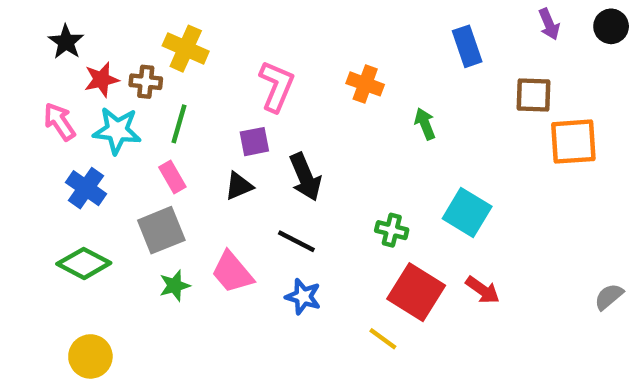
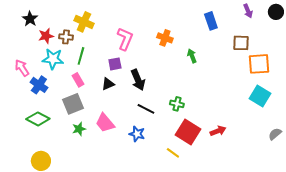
pink arrow: (59, 122) -> (22, 68), moved
cyan square: (467, 212) -> (260, 96), moved
black line: (296, 241) -> (146, 109), moved
red arrow: (483, 290) -> (218, 131), turned -56

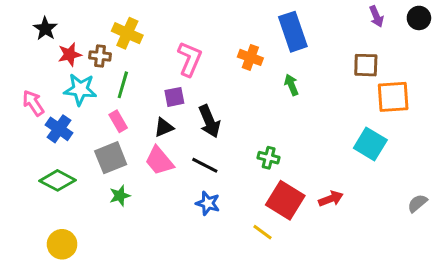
blue rectangle: (211, 21) -> (293, 32), moved, size x1.4
cyan square: (260, 96) -> (370, 144), moved
black line: (146, 109) -> (205, 165), moved
pink trapezoid: (105, 123) -> (159, 161), moved

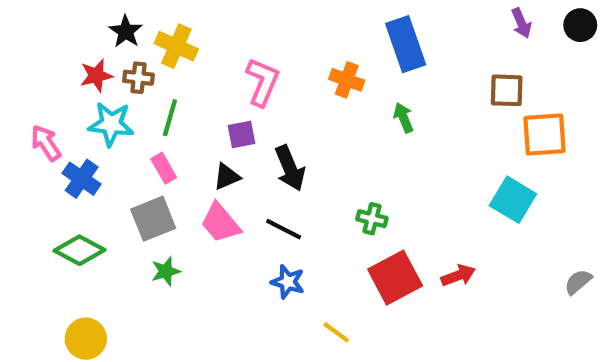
black star: (45, 29) -> (126, 31), moved
red square: (285, 200) -> (395, 278), turned 30
yellow line: (263, 232) -> (336, 332), moved

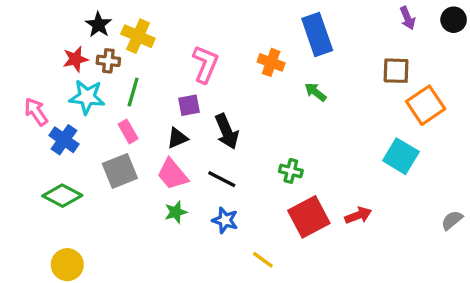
green arrow: (404, 118) -> (315, 92), turned -30
orange square: (544, 135) -> (426, 105), turned -30
green star: (166, 271) -> (176, 212), moved

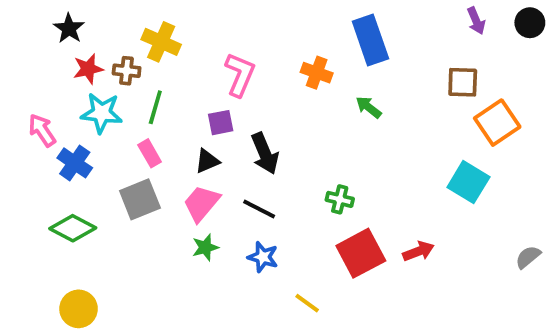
black star: (98, 25) -> (69, 28), moved
pink trapezoid: (172, 174) -> (201, 203), turned 80

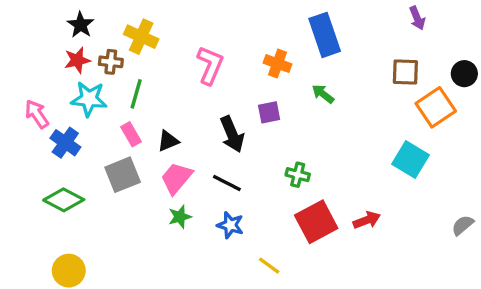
black circle: (530, 23) -> (464, 74), moved
black star: (69, 28) -> (81, 25), moved
purple square: (221, 123) -> (269, 112), moved
black triangle: (207, 161) -> (168, 141), moved

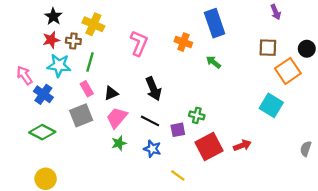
purple square: (269, 112) -> (178, 130), moved
gray semicircle: (463, 225) -> (306, 149), turned -32

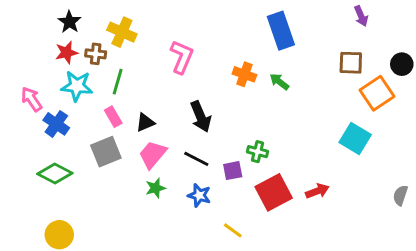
orange cross: (183, 42) -> (244, 74), moved

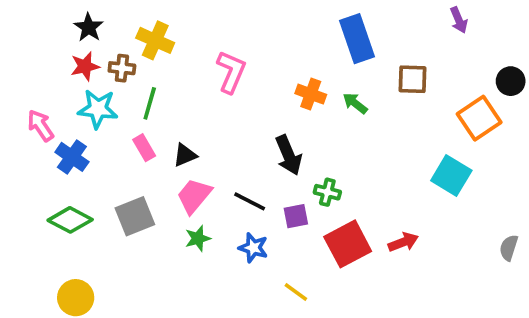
brown square: (351, 63) -> (412, 79), moved
black arrow: (201, 117) -> (288, 155), moved
gray square: (106, 152) -> (135, 216), moved

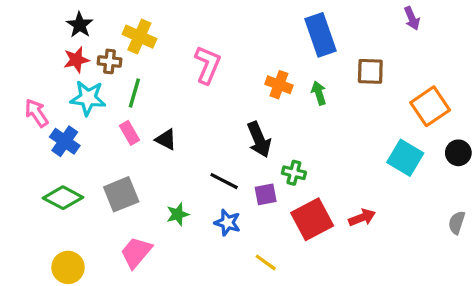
black circle: (511, 81) -> (458, 153), moved
green arrow: (355, 103) -> (319, 93), turned 35
black triangle: (185, 155) -> (166, 140), turned 50
pink trapezoid: (194, 196) -> (136, 252), moved

